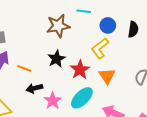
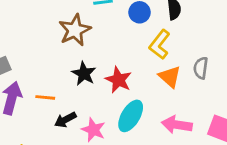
yellow L-shape: (100, 48) -> (160, 44), moved
orange triangle: (107, 76) -> (170, 77), moved

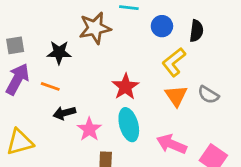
gray semicircle: (201, 68) -> (208, 95), turned -80
black star: (84, 74) -> (59, 52), moved, turned 30
cyan ellipse: (131, 116) -> (129, 125), turned -60

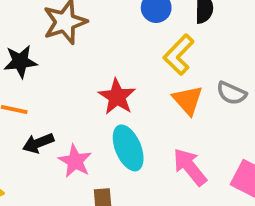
pink arrow: (172, 144) -> (190, 167), turned 36

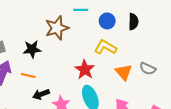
yellow L-shape: (179, 55) -> (105, 47), moved, turned 75

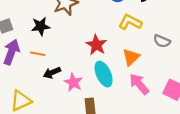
yellow L-shape: (105, 47) -> (130, 22), moved
orange triangle: (124, 72) -> (131, 57), moved, turned 30

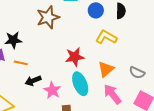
black star: (41, 26) -> (13, 40), moved
gray semicircle: (162, 41) -> (137, 73), moved
red star: (96, 45) -> (75, 57), turned 30

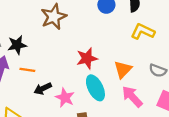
yellow L-shape: (106, 37) -> (143, 32), moved

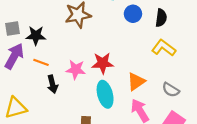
black arrow: (43, 89) -> (52, 84), turned -90
pink star: (65, 98) -> (76, 69), moved, turned -30

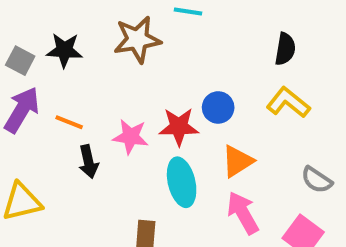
blue circle: (133, 14) -> (218, 107), moved
gray square: (13, 29) -> (20, 61), turned 35
black star: (36, 36) -> (64, 50), moved
gray semicircle: (171, 90) -> (317, 180), moved

